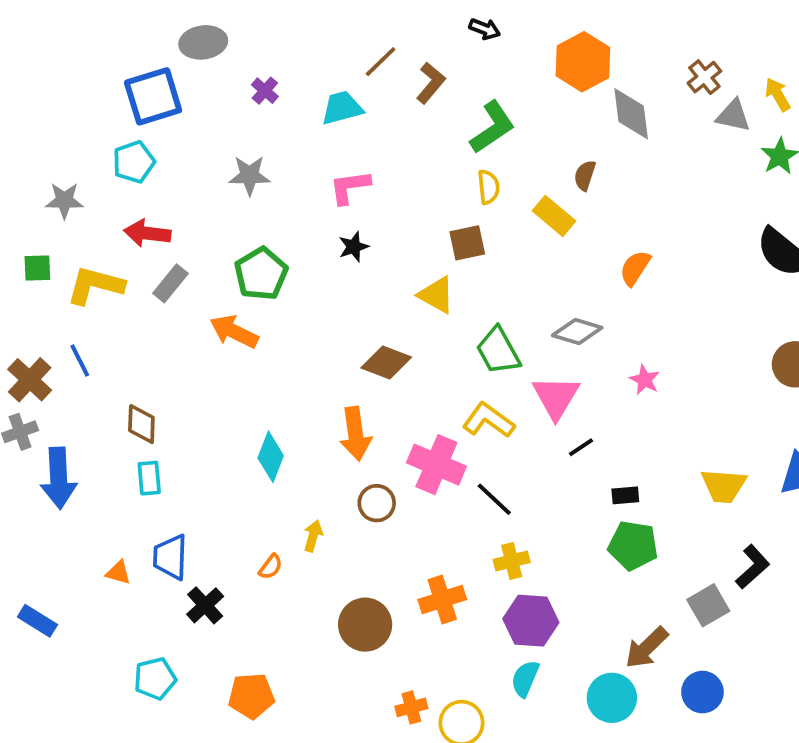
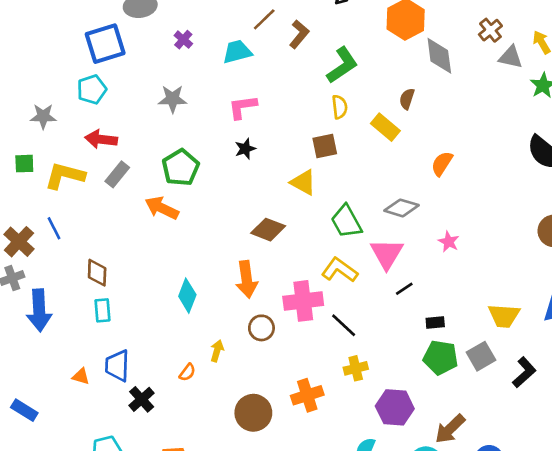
pink cross: (436, 465) -> (303, 301), turned -30
gray square: (708, 605) -> (481, 356), moved
purple hexagon: (531, 621) -> (395, 407), moved

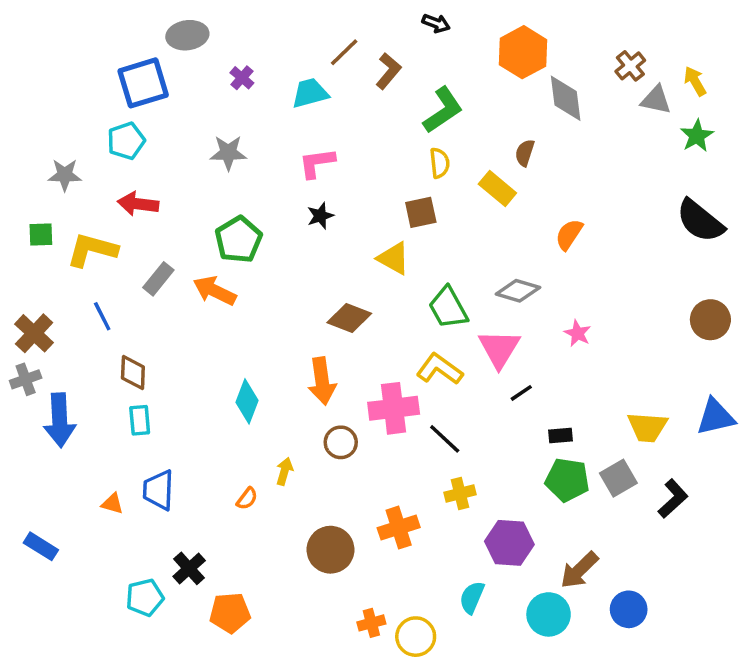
gray rectangle: (117, 174) -> (158, 279), moved
blue line: (54, 228) -> (102, 316), moved
black cross: (142, 399) -> (189, 568), moved

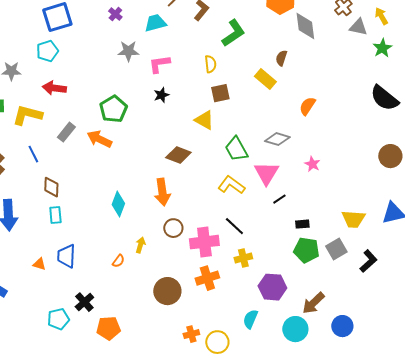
gray star: (228, 153) -> (128, 51), moved
yellow semicircle: (440, 163) -> (210, 64), moved
pink cross: (394, 408) -> (204, 242), moved

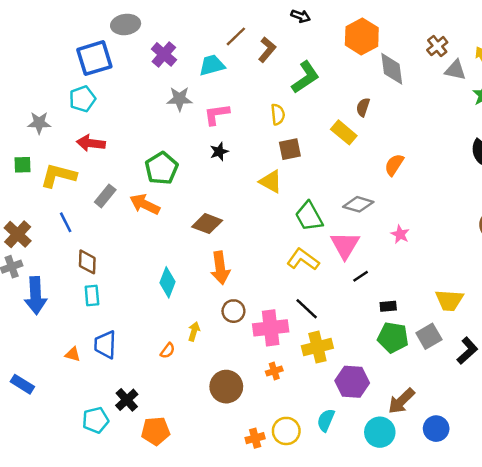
purple cross: (115, 14) -> (164, 54), size x1.5
brown diamond: (178, 155) -> (207, 224), moved
yellow cross: (243, 258) -> (317, 347), size x1.4
orange cross: (207, 278) -> (274, 371), size x0.6
yellow circle: (217, 342) -> (286, 431), moved

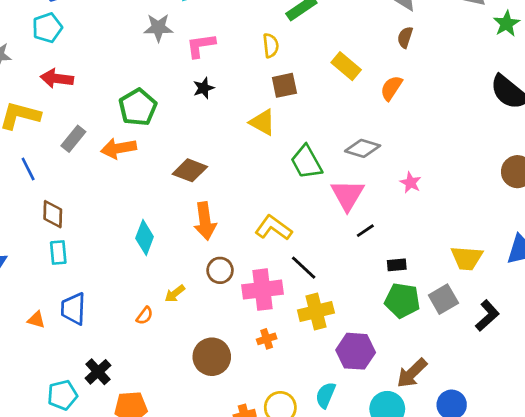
brown semicircle: (363, 107) -> (405, 37), moved
orange semicircle: (394, 165) -> (391, 88), moved
orange arrow: (145, 204) -> (119, 148), turned -36
yellow L-shape: (303, 259) -> (273, 228), moved
yellow arrow: (194, 331) -> (175, 294), turned -144

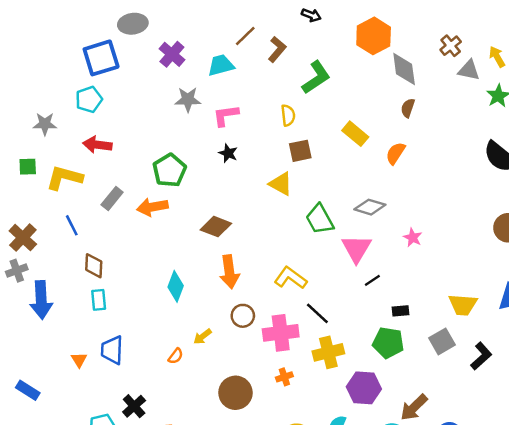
black star: (204, 88) -> (228, 153), turned -30
green pentagon: (402, 301) -> (388, 343), moved
orange triangle: (36, 320) -> (79, 360), turned 42

